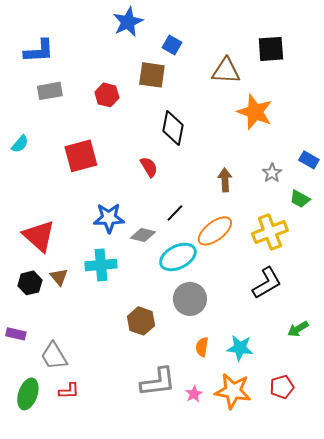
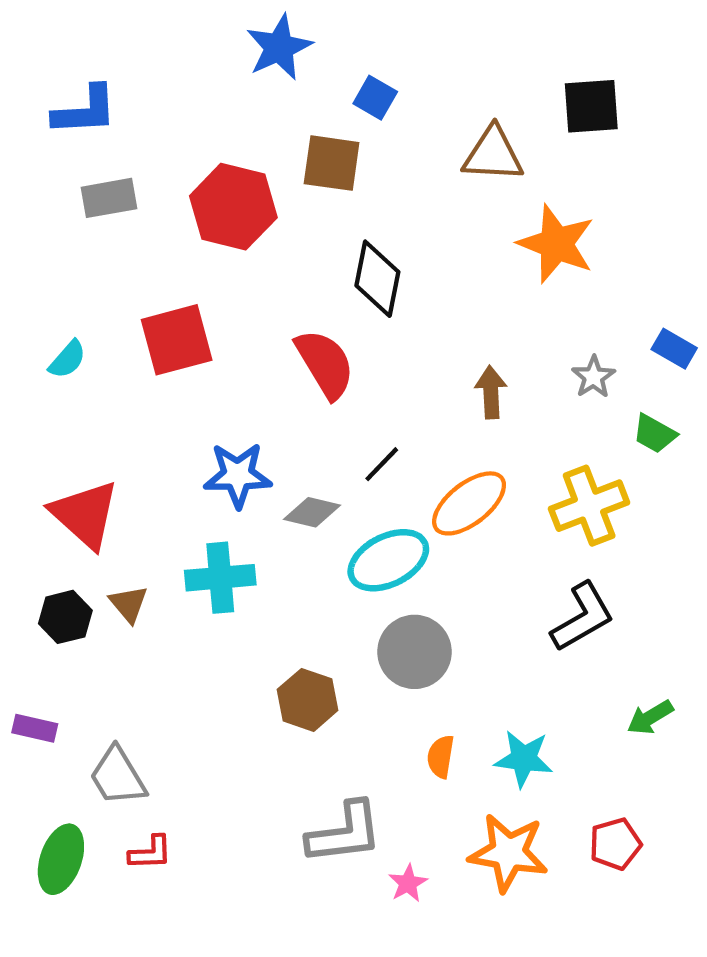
red hexagon: (107, 95) -> (233, 207), size x1.6
cyan semicircle: (20, 144) -> (67, 359), moved
red semicircle: (149, 167) -> (325, 364), size x1.6
pink star: (194, 394) -> (408, 883), moved

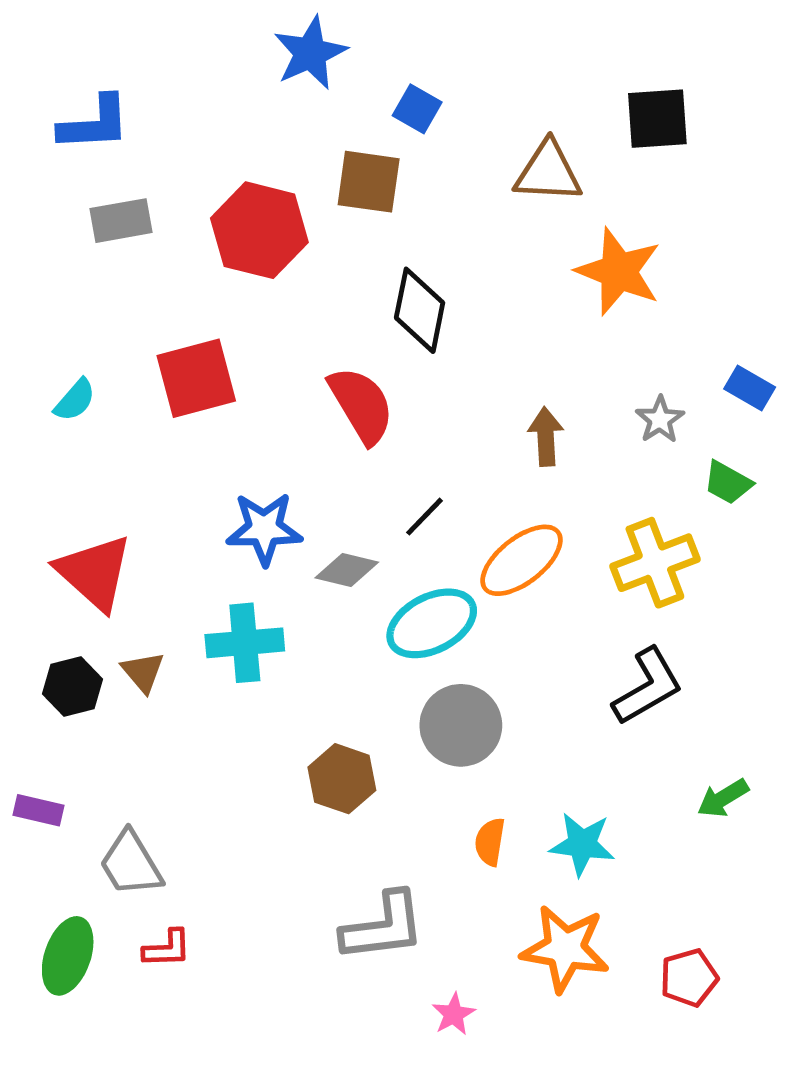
red pentagon: (615, 844) -> (689, 978), moved
pink star: (408, 883) -> (454, 1014), moved

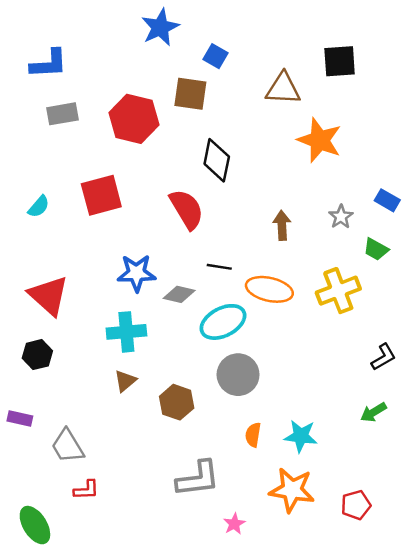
black line: (424, 517) -> (219, 267), turned 55
orange ellipse: (521, 560) -> (269, 289), turned 51
brown triangle: (143, 672) -> (125, 381), moved, turned 30
black L-shape: (648, 686) -> (383, 357), moved, size x0.7
green ellipse: (68, 956) -> (35, 525), moved, turned -51

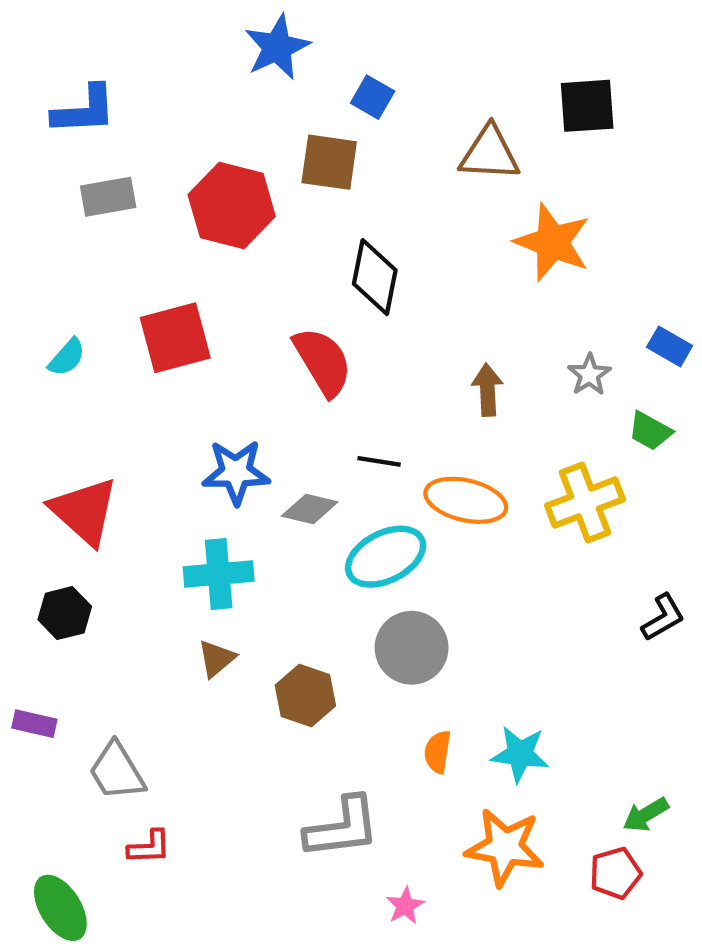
green arrow: (373, 412) -> (646, 815), moved

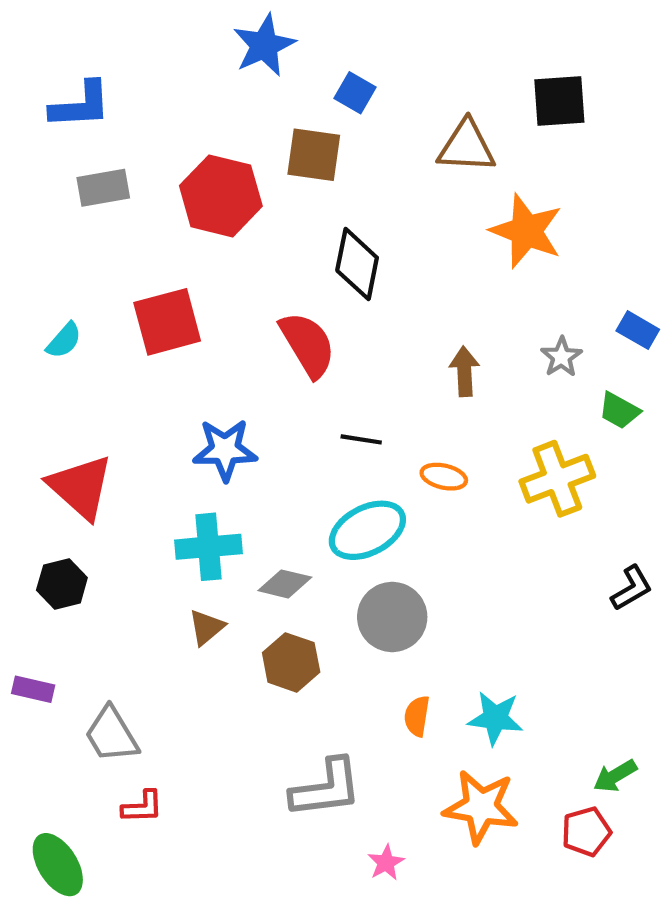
orange ellipse: (466, 500) -> (444, 477), size x0.6
gray diamond: (310, 509) -> (285, 584), moved

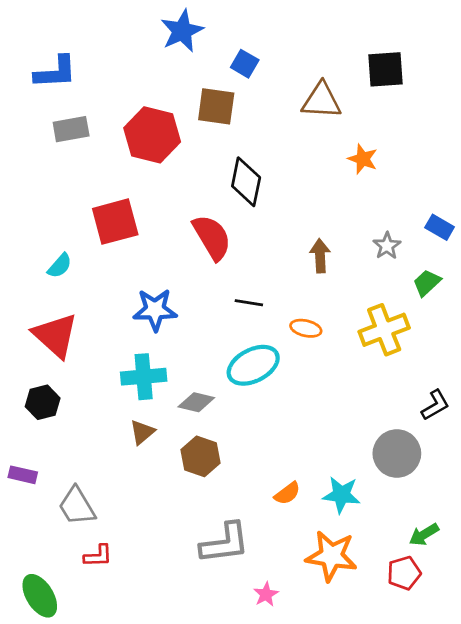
orange star: (526, 231) -> (363, 159), size x0.6
cyan semicircle: (64, 340) -> (60, 266), moved
green trapezoid: (619, 411) -> (427, 283), turned 108
gray circle: (392, 617) -> (397, 453), moved
orange semicircle: (417, 716) -> (287, 493), turned -136

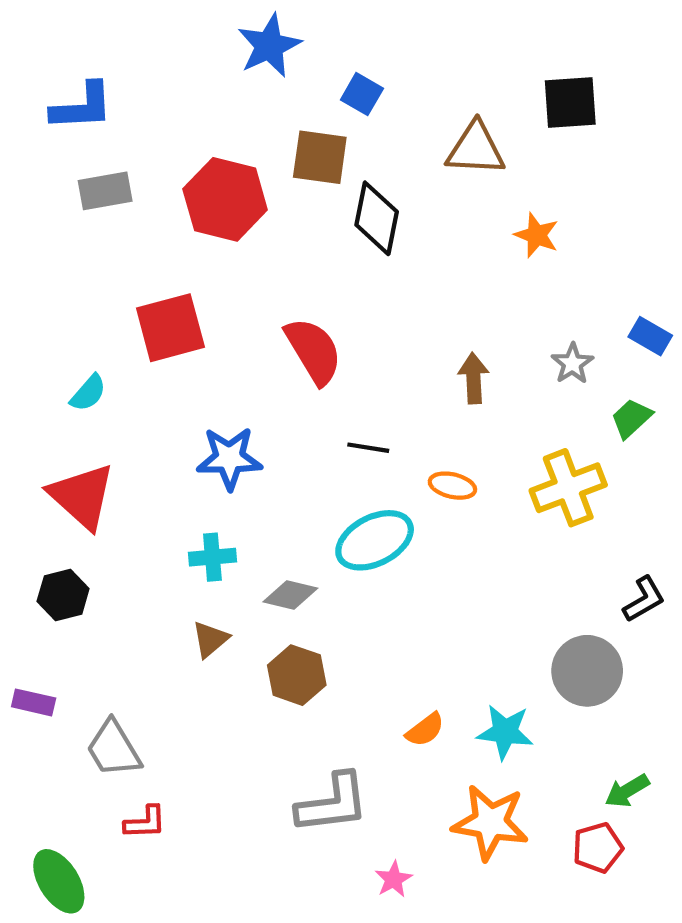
black diamond: (246, 182) -> (377, 218), moved
cyan cross: (144, 377) -> (212, 557), size x0.7

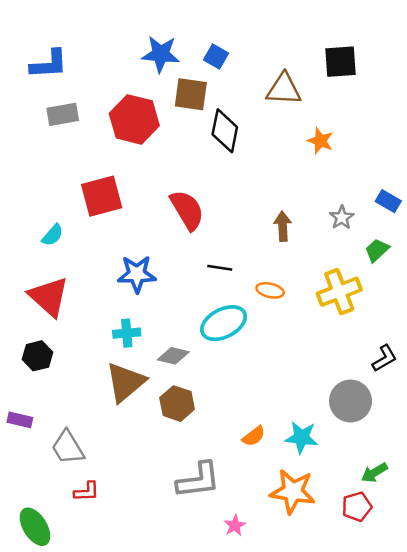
blue star: (269, 46) -> (161, 54), moved, turned 30
brown triangle: (210, 639) -> (125, 382), size x1.8

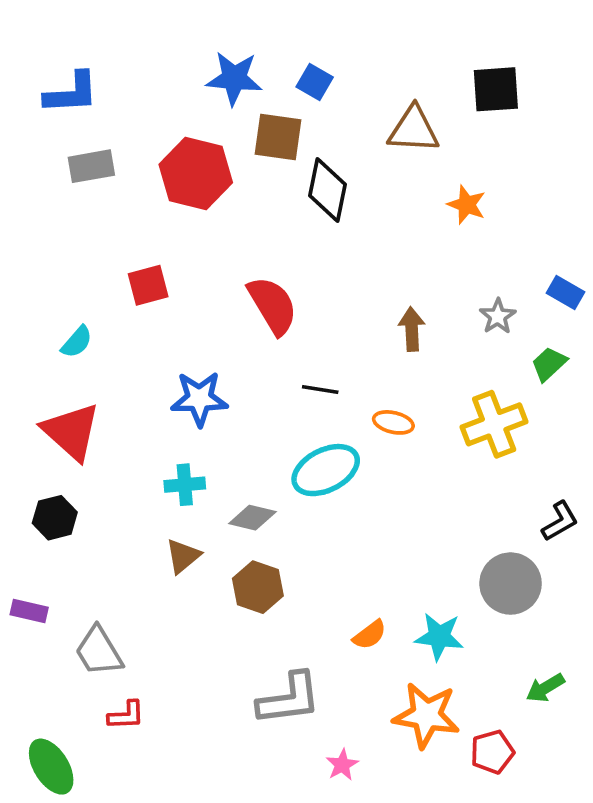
red square: (102, 196) -> (148, 285), size x0.7
brown triangle: (125, 382) -> (183, 556), size x0.6
red pentagon: (357, 507) -> (492, 752), moved

